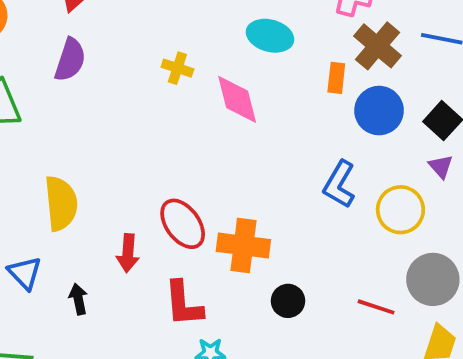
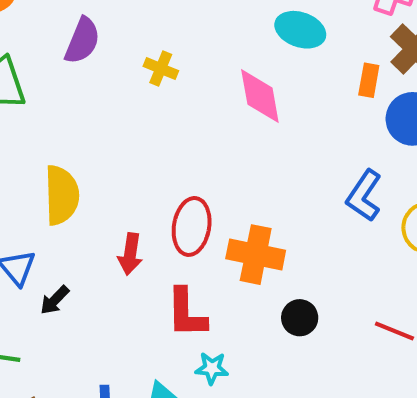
yellow cross: (177, 68) -> (161, 68), moved
red ellipse: (183, 224) -> (192, 226), turned 42
black arrow: (78, 299) -> (55, 300), moved, turned -128

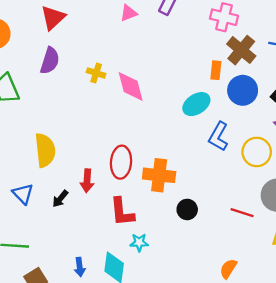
cyan ellipse: (300, 30) -> (196, 104), moved, turned -48
pink diamond: (260, 96) -> (131, 86), moved
black arrow: (55, 300) -> (60, 199), moved

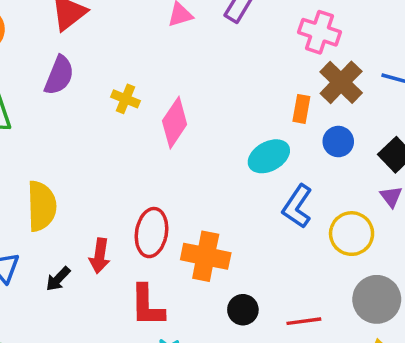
pink diamond: (131, 86) -> (175, 123), turned 44
blue circle: (243, 90) -> (338, 142), size x0.7
red line: (242, 213) -> (304, 321), moved, turned -30

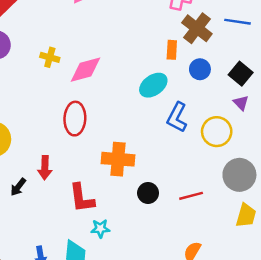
pink diamond: (175, 123) -> (86, 70), turned 48
red ellipse: (151, 233) -> (75, 119), moved

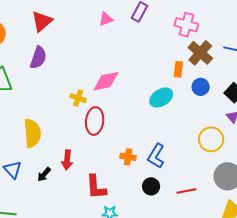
yellow cross: (50, 57) -> (78, 98), moved
blue L-shape: (177, 117) -> (156, 156), moved
orange cross: (118, 159) -> (128, 157), size x0.6

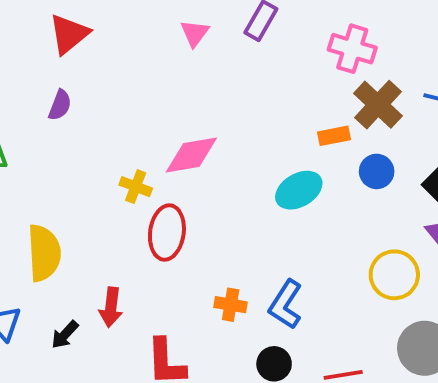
pink triangle: (106, 19) -> (195, 33), turned -35
purple semicircle: (38, 58) -> (60, 105), size x0.7
orange rectangle: (178, 69) -> (334, 136), turned 70

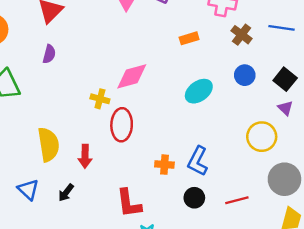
brown cross: (378, 105) -> (242, 35), size x0.7
orange rectangle: (334, 136) -> (189, 38), moved
red arrow: (111, 307) -> (85, 156), moved

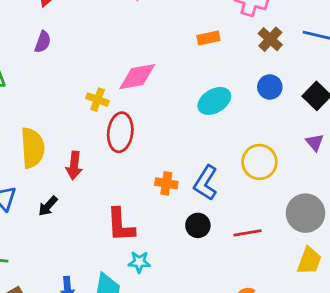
purple triangle: (285, 108) -> (315, 142), moved
yellow circle: (262, 137) -> (259, 162), moved

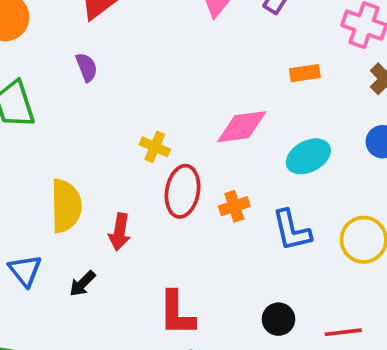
purple semicircle: (43, 42) -> (87, 67), turned -45
pink diamond: (137, 77) -> (242, 127), moved
orange cross: (166, 183) -> (234, 206), moved, turned -30
blue L-shape: (206, 183) -> (292, 230), moved, turned -48

